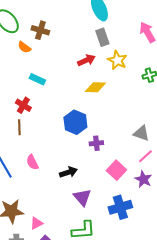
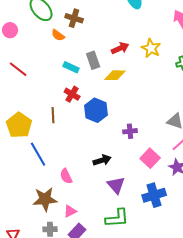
gray rectangle: (102, 37) -> (93, 60), moved
yellow diamond: (95, 87) -> (115, 75), moved
red cross: (23, 105) -> (72, 94), moved
blue hexagon: (75, 122) -> (96, 110), moved
pink semicircle: (32, 162) -> (66, 176), moved

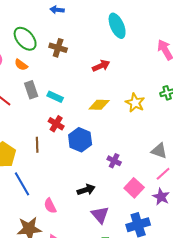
orange semicircle: (58, 35) -> (21, 65), moved
red arrow: (120, 48) -> (101, 66), moved
yellow star: (151, 48) -> (135, 103), moved
gray rectangle: (93, 60) -> (31, 90), moved
purple cross: (130, 131) -> (114, 161), turned 32

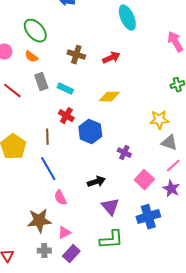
brown cross: (58, 48) -> (76, 55), moved
yellow star: (135, 103) -> (159, 120), moved, turned -30
blue line: (22, 184) -> (48, 169), moved

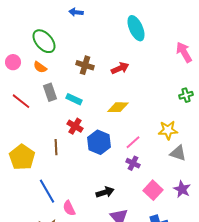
pink line: (173, 166) -> (133, 142), moved
blue line: (48, 169) -> (47, 191), moved
purple star: (171, 189) -> (182, 189), moved

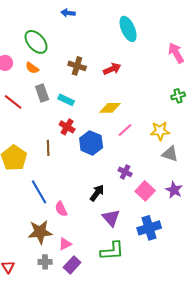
pink line: (133, 142) -> (125, 130), moved
purple cross: (133, 163) -> (125, 172), moved
black arrow: (105, 192) -> (97, 193), turned -36

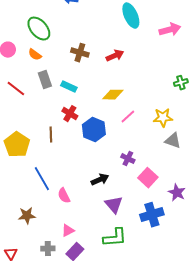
pink arrow: (176, 53) -> (170, 30), moved, turned 105
purple star: (174, 190) -> (177, 193), moved
black arrow: (97, 193) -> (100, 180), turned 30
brown star: (40, 232) -> (27, 216), moved, size x0.7

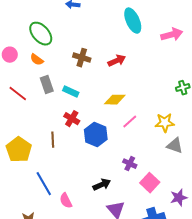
purple star: (177, 193) -> (179, 198), turned 30

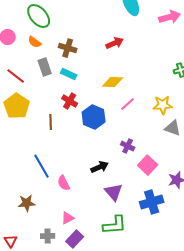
brown cross: (82, 58) -> (68, 48), moved
yellow pentagon: (19, 150) -> (17, 106), moved

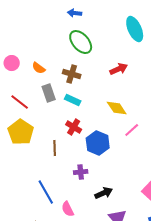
green ellipse: (39, 16) -> (81, 42), moved
yellow diamond: (113, 82) -> (117, 108), turned 55
purple cross: (128, 146) -> (81, 172), moved, turned -32

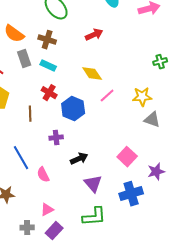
orange semicircle: (39, 68) -> (14, 34), size x1.5

